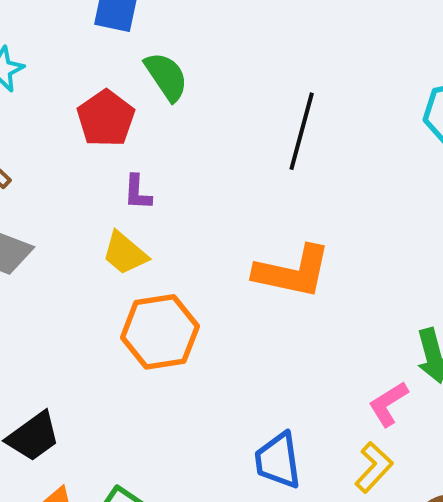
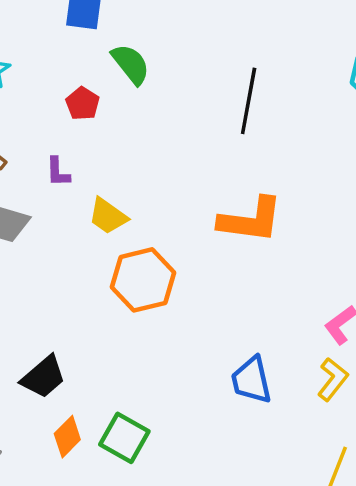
red pentagon: (106, 118) -> (83, 104), size x0.7
purple L-shape: (138, 192) -> (58, 172), moved

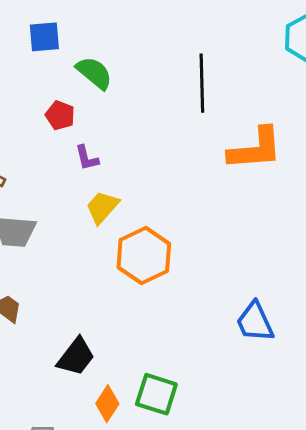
purple L-shape: (58, 172) -> (87, 158), moved
yellow trapezoid: (108, 216) -> (102, 207), turned 108
orange L-shape: (251, 220) -> (255, 149), moved

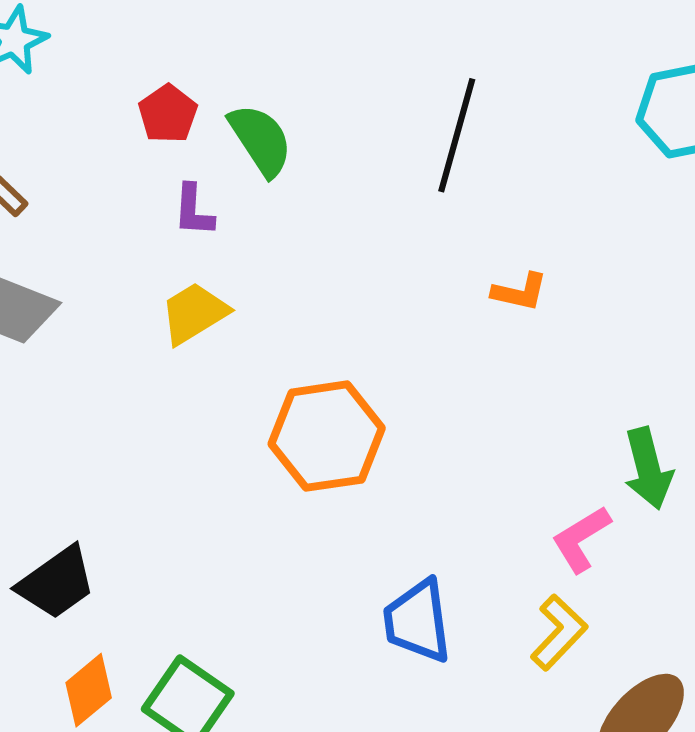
green semicircle: (94, 73) -> (261, 140), moved
orange L-shape: (255, 149) -> (520, 292), size x0.5
orange hexagon: (144, 256) -> (327, 436), moved

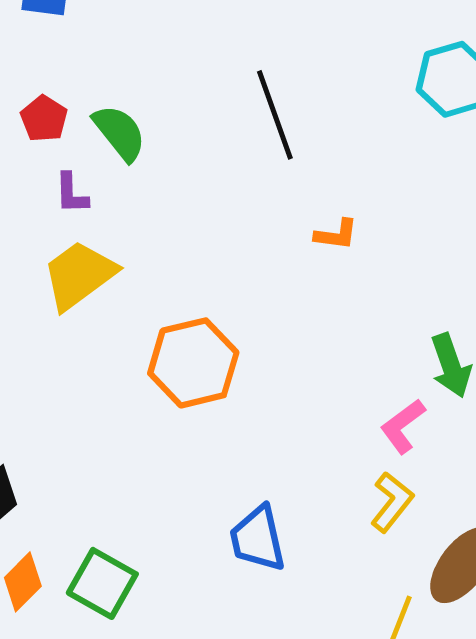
black line: (457, 135) -> (275, 115), turned -30
yellow trapezoid: (194, 313) -> (79, 275), size x1.4
blue trapezoid: (418, 621) -> (258, 539), moved

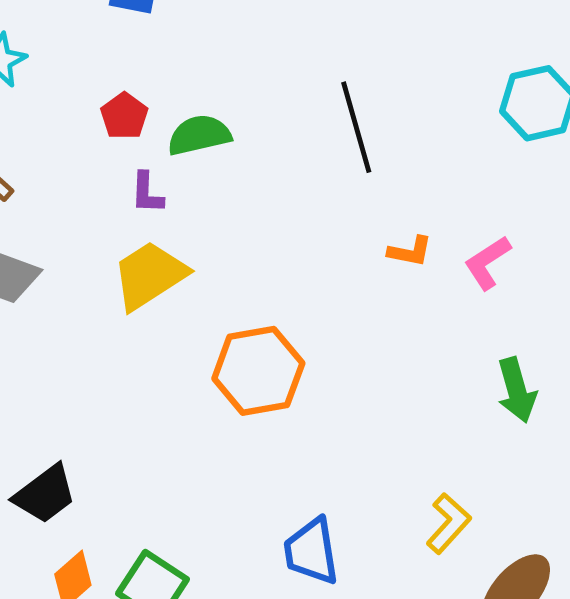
green semicircle: (120, 133) -> (199, 135), turned -68
pink L-shape: (403, 426) -> (487, 263), moved

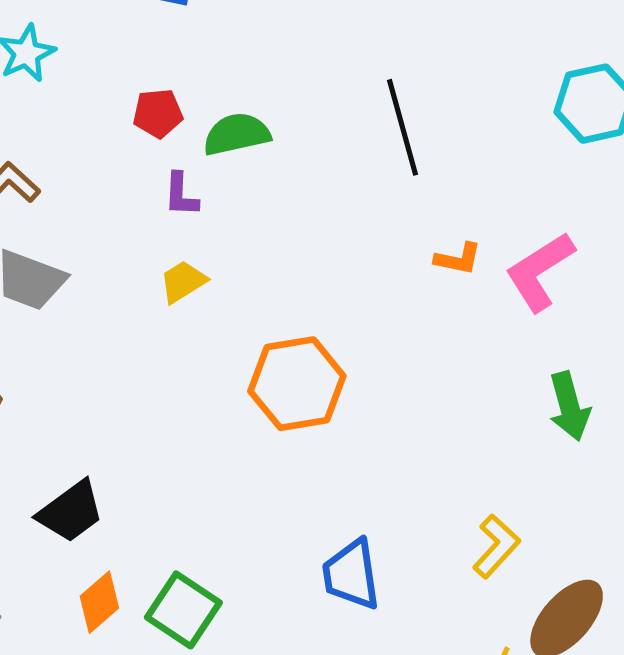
red pentagon: (124, 116) -> (158, 113), turned 30
pink L-shape: (487, 263) -> (540, 271), size x1.4
yellow trapezoid: (150, 275) -> (183, 282), size x0.6

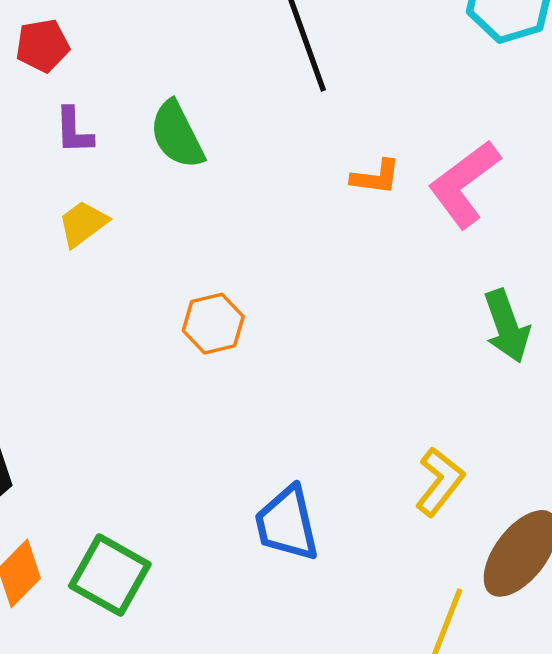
green semicircle: (237, 134) -> (177, 135), moved, turned -100
orange hexagon: (297, 384) -> (213, 324), size x0.6

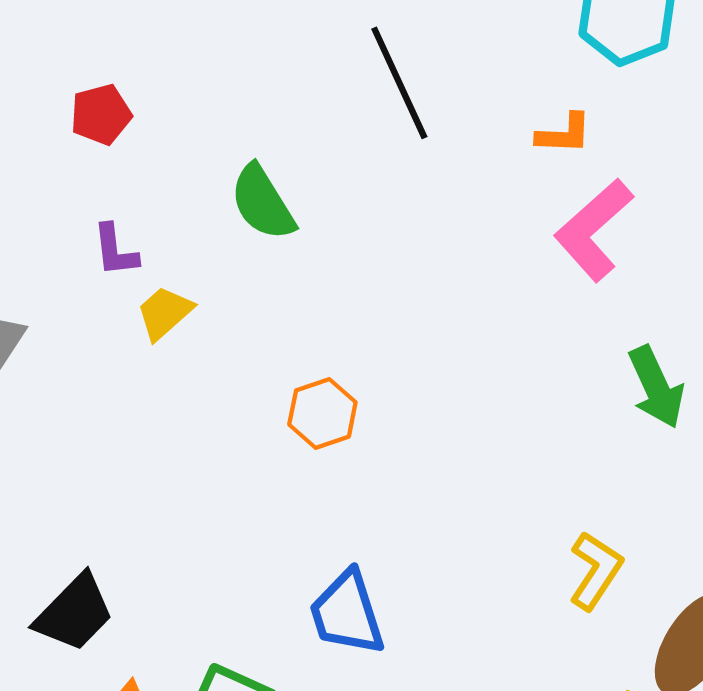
purple L-shape: (74, 131) -> (115, 250), moved
orange L-shape: (376, 177) -> (564, 134), moved
blue trapezoid: (287, 524) -> (347, 613), moved

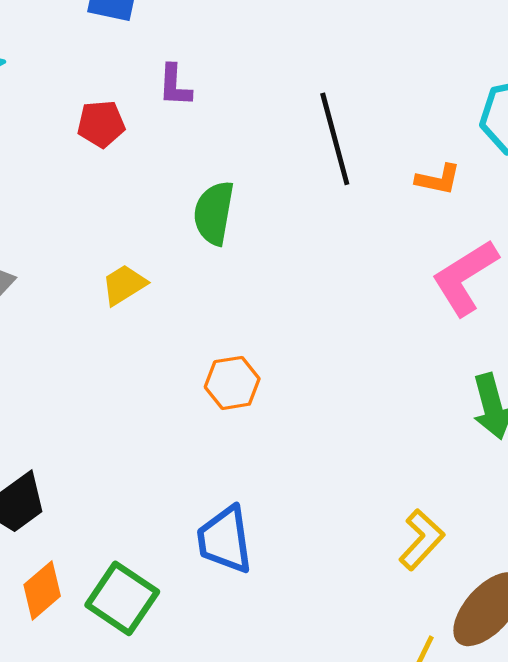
orange L-shape: (564, 134) -> (438, 179), moved
green semicircle: (262, 203) -> (214, 213), turned 32
purple L-shape: (115, 250) -> (175, 85), moved

